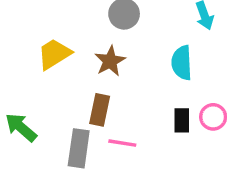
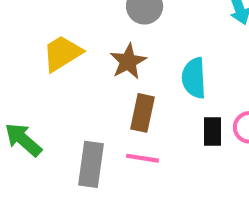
cyan semicircle: (182, 63) -> (194, 78), moved
brown rectangle: (100, 110) -> (142, 113), moved

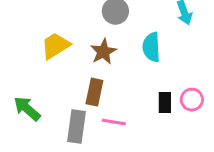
cyan semicircle: (194, 78) -> (151, 47), moved
brown rectangle: (142, 113) -> (94, 92), moved

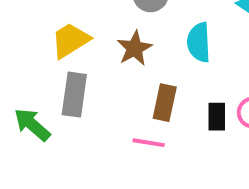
brown rectangle: (94, 92) -> (165, 103), moved
gray rectangle: (76, 127) -> (74, 95), moved

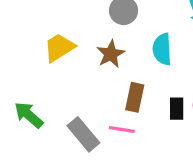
gray rectangle: (74, 95) -> (83, 134), moved, turned -48

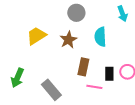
green arrow: (29, 115) -> (17, 78), turned -108
pink line: (122, 129) -> (94, 87), moved

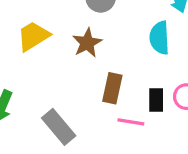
cyan semicircle: (100, 37) -> (159, 38), moved

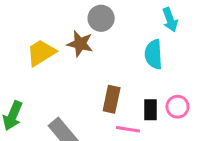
brown star: (87, 43) -> (80, 44), moved, turned -30

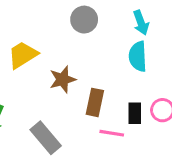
cyan arrow: (170, 20) -> (141, 23), moved
brown star: (80, 44) -> (63, 79), moved, turned -30

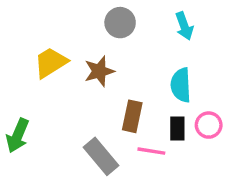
cyan semicircle: (138, 56) -> (181, 85), moved
brown star: (63, 79) -> (99, 71), moved
gray rectangle: (46, 138) -> (101, 156), moved

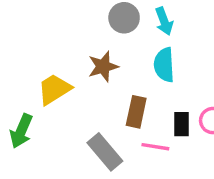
cyan arrow: (184, 26) -> (164, 21), moved
yellow trapezoid: (51, 63) -> (54, 89), moved
cyan semicircle: (181, 85) -> (164, 65), moved

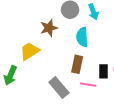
cyan semicircle: (164, 65) -> (82, 37), moved
brown star: (103, 67) -> (49, 28), moved

